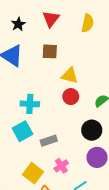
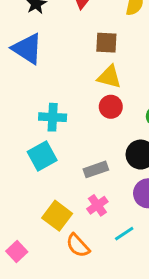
brown square: (50, 51) -> (106, 43), moved
gray rectangle: (49, 141) -> (96, 169), moved

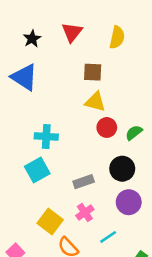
red circle: (111, 107) -> (107, 127), moved

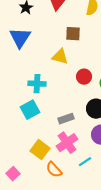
blue triangle: (24, 77) -> (20, 38), turned 30
yellow triangle: (95, 102) -> (60, 57), moved
pink cross: (85, 212) -> (67, 143), size x1.5

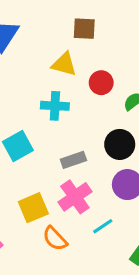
red circle: (84, 77) -> (101, 83), moved
cyan cross: (37, 84) -> (55, 106), moved
yellow square: (40, 150) -> (33, 208), turned 30

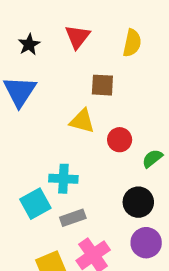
cyan cross: (55, 106) -> (63, 179), moved
gray rectangle: (73, 160) -> (73, 218), moved

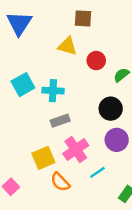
cyan square: (35, 204) -> (23, 85), moved

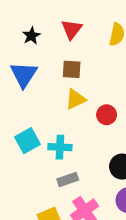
brown square: (83, 18) -> (72, 69), moved
yellow triangle: (67, 46) -> (75, 99), turned -40

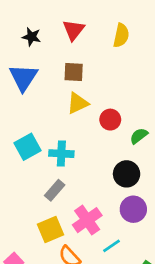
black star: (31, 36) -> (31, 37), turned -30
gray rectangle: (68, 180) -> (55, 190), moved, turned -30

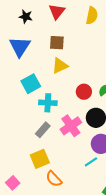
red circle: (110, 120) -> (84, 92), moved
cyan square: (27, 147) -> (31, 84), moved
pink cross: (87, 220) -> (71, 126), moved
cyan line: (112, 246) -> (91, 162), moved

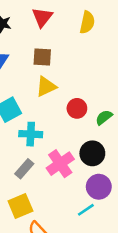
red circle: (84, 92) -> (77, 108), moved

